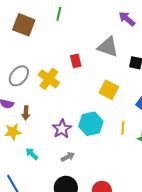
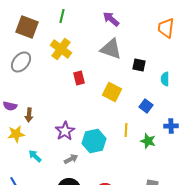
purple arrow: (127, 19) -> (111, 19), moved
red rectangle: (76, 61) -> (79, 78), moved
gray ellipse: (19, 76) -> (21, 62), moved
yellow cross: (49, 79) -> (61, 49), moved
cyan hexagon: (91, 124) -> (94, 141), moved

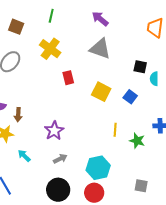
brown square: (27, 27) -> (16, 27), size x0.7
black square: (139, 65) -> (140, 67), moved
blue square: (146, 106) -> (130, 97), moved
cyan hexagon: (94, 141) -> (98, 168), moved

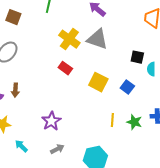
yellow cross: (50, 49) -> (69, 39), moved
red rectangle: (68, 78) -> (65, 68), turned -40
brown arrow: (18, 115) -> (15, 90), moved
green star: (137, 141) -> (134, 122), moved

